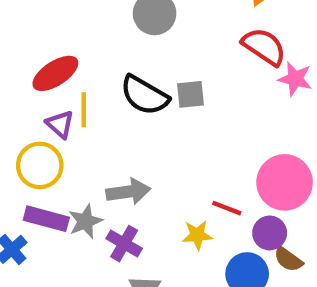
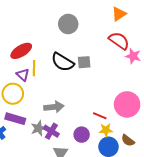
gray star: (85, 221) -> (38, 128), moved
purple circle: (270, 233) -> (82, 135), moved
yellow star: (197, 235) -> (106, 130), moved

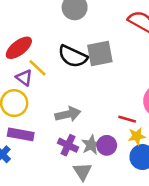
gray square: (84, 62) -> (100, 53), size x1.5
yellow line: (34, 68) -> (37, 68), turned -42
gray star: (38, 128) -> (91, 145), moved

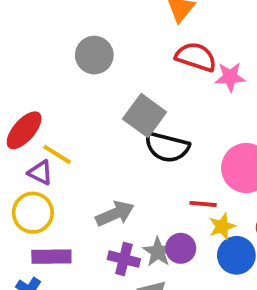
gray square: (100, 53) -> (145, 116), turned -32
black semicircle: (73, 56) -> (167, 147), moved

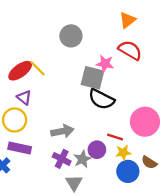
pink star: (230, 77) -> (105, 64), moved
gray square: (145, 116) -> (92, 78), turned -35
yellow line: (57, 154) -> (38, 68), moved
purple circle: (181, 248) -> (97, 150), moved

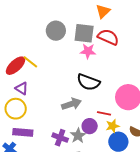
gray square: (92, 78) -> (84, 33), moved
gray arrow: (62, 131) -> (71, 104), moved

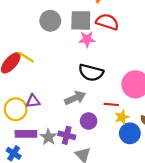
purple triangle: (22, 88) -> (33, 101), moved, turned -32
purple circle: (90, 126) -> (89, 121), moved
gray star: (78, 136) -> (48, 137), moved

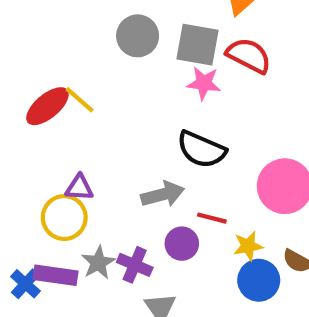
red line: (111, 104) -> (212, 218), moved
yellow circle: (16, 109) -> (64, 218), moved
purple rectangle: (26, 134) -> (55, 275), moved

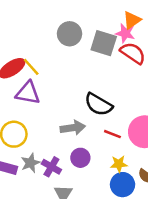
pink star: (204, 83) -> (125, 33), moved
purple triangle: (79, 188) -> (28, 93), moved, size x1.5
red line: (212, 218) -> (112, 134), moved

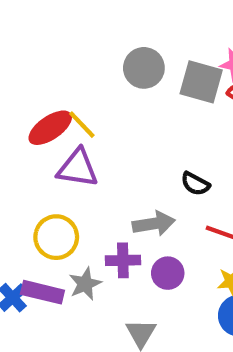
black semicircle: (99, 104) -> (195, 184), size x0.6
purple cross: (51, 167) -> (123, 260), moved, turned -30

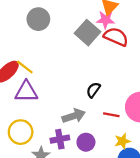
gray circle: (144, 68) -> (38, 19), moved
gray square: (201, 82) -> (87, 33), turned 35
black semicircle: (195, 184) -> (93, 90), turned 105

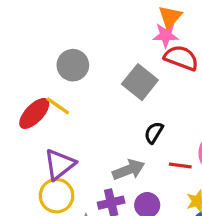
gray circle: (38, 19) -> (73, 65), moved
gray square: (87, 33) -> (140, 82), moved
purple triangle: (26, 92) -> (60, 164), moved, turned -35

